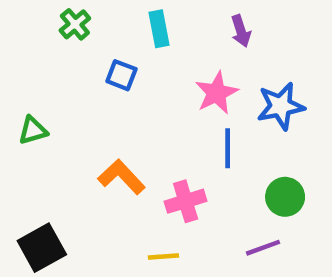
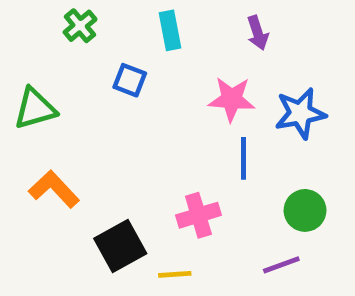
pink star: (217, 93) -> (232, 99), turned 30
green triangle: (33, 130) -> (35, 109), moved, size x1.4
orange L-shape: (121, 177) -> (54, 189), moved
black square: (42, 248) -> (120, 246), moved

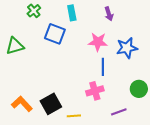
blue square: (130, 80) -> (55, 34), size x1.5
orange L-shape: (54, 189) -> (22, 104), moved
green circle: (305, 210) -> (139, 89), moved
pink cross: (198, 215) -> (95, 91), moved

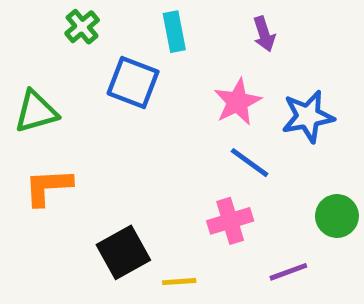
pink star: (98, 42) -> (237, 102), turned -30
blue line: (103, 67) -> (250, 163), turned -54
orange L-shape: (22, 104) -> (48, 187), moved, turned -50

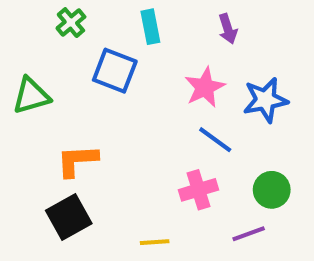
orange L-shape: (48, 187) -> (77, 161), moved
green circle: (337, 216) -> (272, 190), moved
black square: (123, 252) -> (69, 217), moved

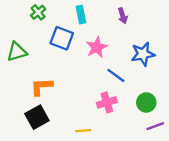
pink star: (205, 87) -> (97, 47), moved
purple line: (249, 234) -> (155, 126), moved

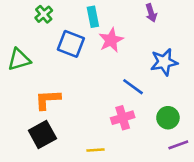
purple arrow: (123, 16) -> (151, 13), moved
pink star: (97, 47) -> (111, 40), moved

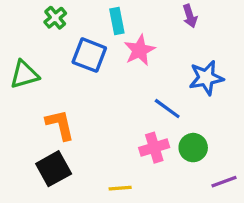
orange L-shape: (48, 100) -> (60, 125), turned 80
green circle: (168, 118) -> (193, 148), moved

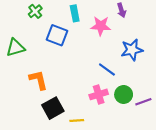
pink star: (140, 50) -> (101, 26), moved, turned 30
black square: (54, 169) -> (53, 108), moved
purple line: (224, 182) -> (143, 102), moved

